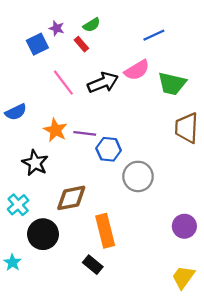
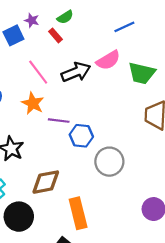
orange star: (55, 130) -> (33, 103), moved

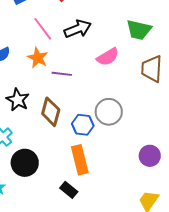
pink semicircle: (108, 60) -> (108, 57), moved
blue hexagon: (81, 136) -> (83, 125), moved
brown diamond: (46, 182) -> (51, 112), moved, turned -64

